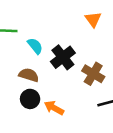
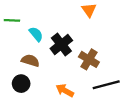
black circle: (30, 99) -> (21, 84), moved
orange arrow: (54, 108) -> (65, 90), moved

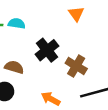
cyan semicircle: (36, 34) -> (17, 23), moved, turned -42

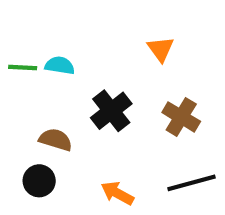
brown cross: (76, 66) -> (181, 117), moved

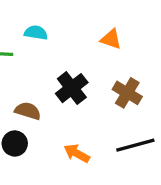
orange triangle: (161, 49) -> (111, 39), turned -35
cyan semicircle: (60, 65) -> (36, 33), moved

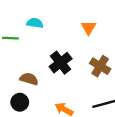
orange triangle: (111, 39) -> (88, 28), turned 42

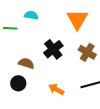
orange triangle: (88, 28) -> (77, 19), size x1.6

